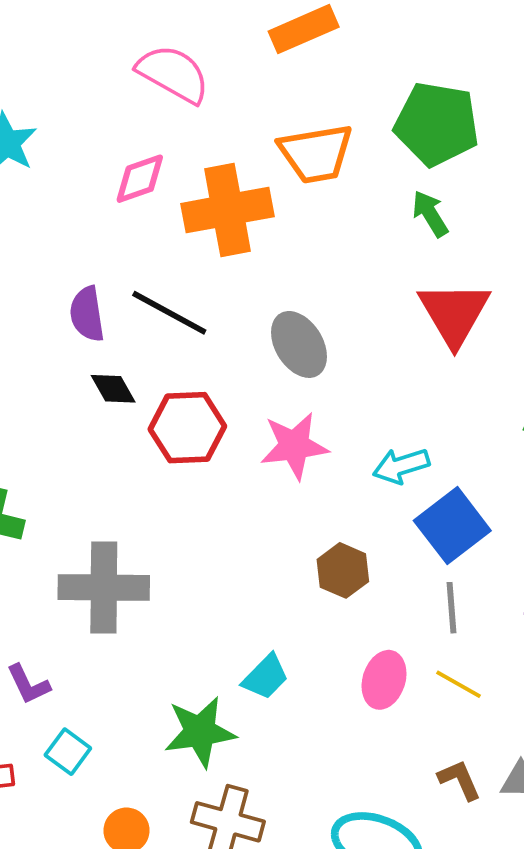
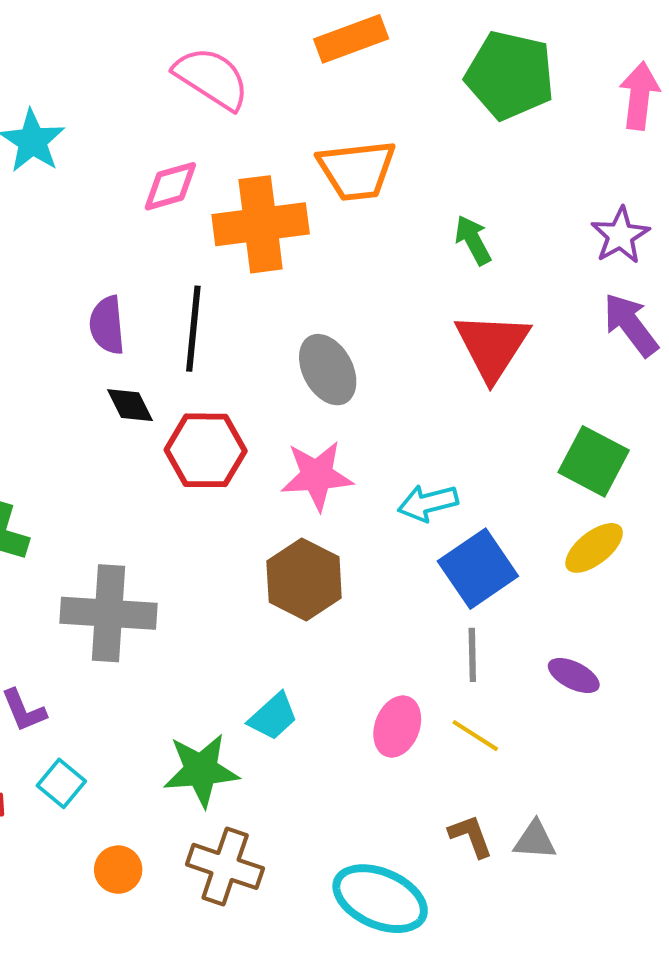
green pentagon: (437, 124) -> (510, 75), moved
black line: (169, 313) -> (193, 329), turned 64
brown hexagon: (343, 570) -> (304, 580), moved, size x1.4

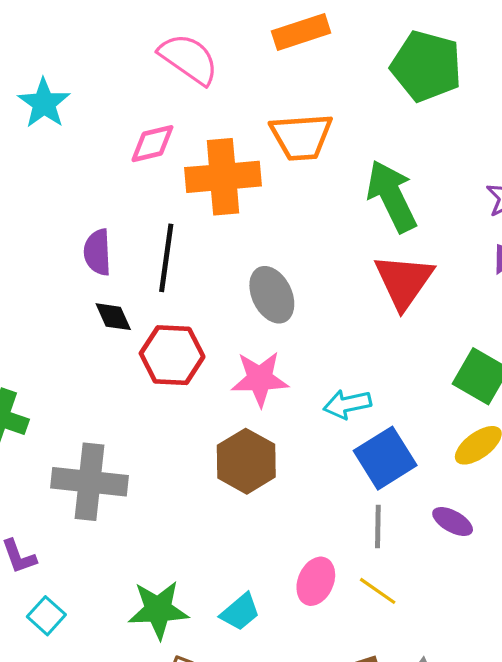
green arrow: (473, 240) -> (392, 196), size x1.8
purple ellipse: (574, 675) -> (453, 522), moved
cyan trapezoid: (273, 716) -> (240, 612), moved

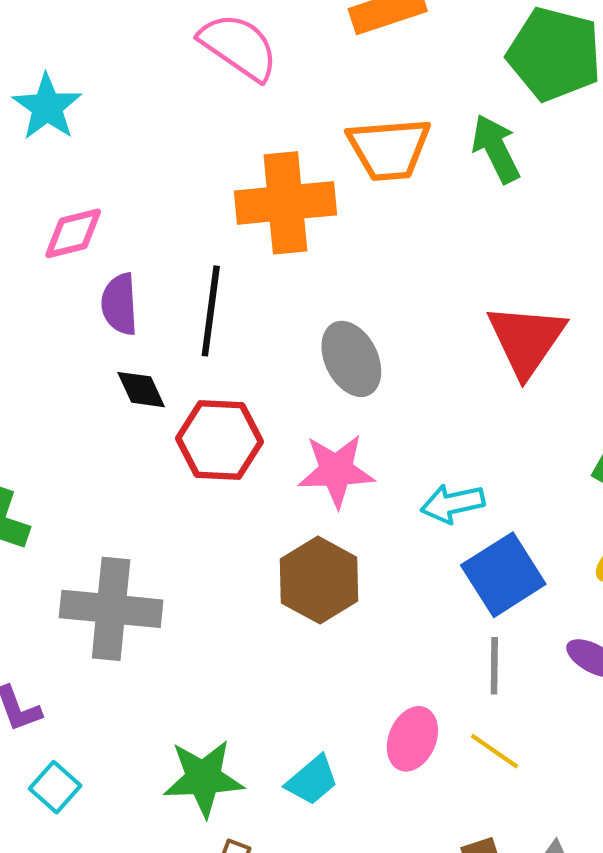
pink diamond: (152, 144) -> (73, 233), moved
green arrow: (392, 196) -> (496, 149), moved, size x0.7

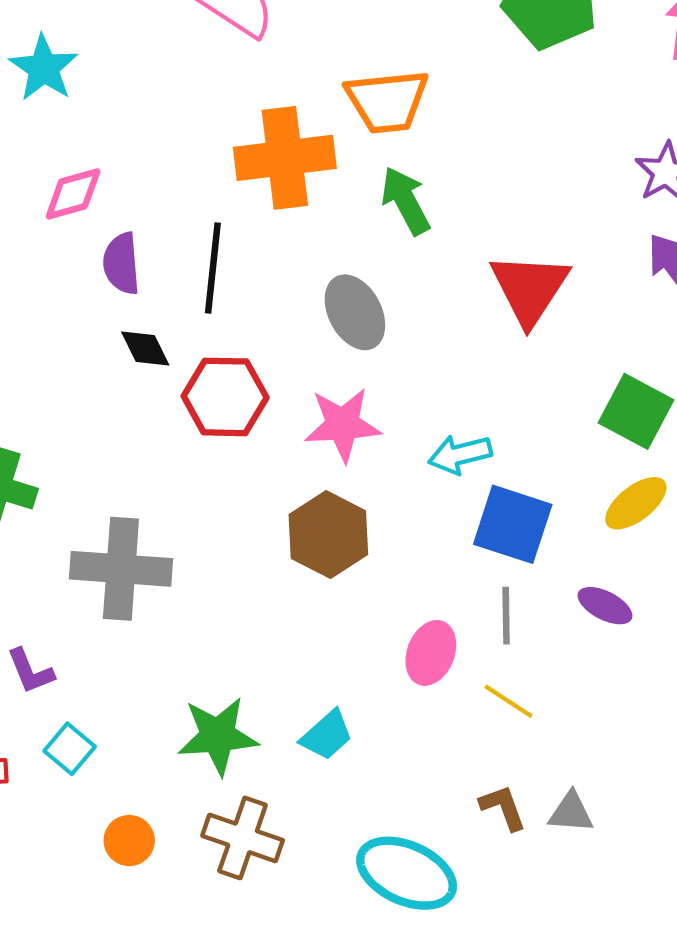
green arrow: (496, 149) -> (406, 201), moved
blue square: (503, 575) -> (513, 524), turned -38
pink ellipse: (412, 739) -> (431, 653), moved

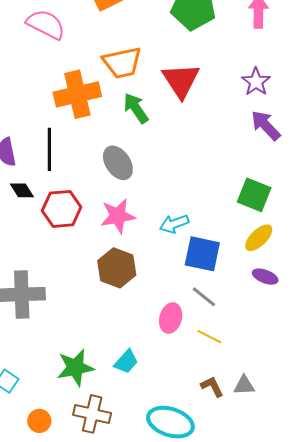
red triangle: (530, 289) -> (181, 80), moved
purple ellipse: (605, 606) -> (265, 277), moved
gray line: (506, 616) -> (204, 297), turned -44

